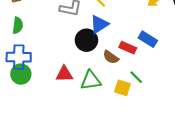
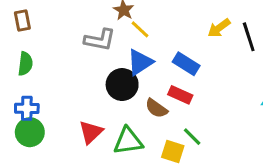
blue rectangle: (148, 39) -> (186, 64), moved
blue cross: (19, 57) -> (27, 108), size x0.7
red triangle: (64, 74) -> (91, 132), turned -42

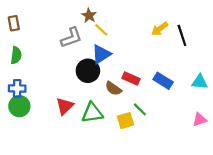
gray L-shape: (100, 40) -> (71, 38), turned -30
blue rectangle: (186, 64) -> (163, 81), moved
yellow square: (173, 152) -> (126, 121), turned -35

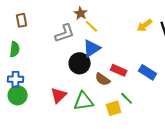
brown rectangle: (14, 23) -> (22, 20), moved

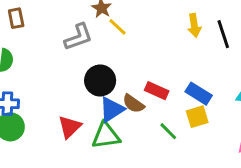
yellow arrow: (145, 25) -> (194, 25), turned -63
blue triangle: (92, 48) -> (112, 109), moved
yellow square: (114, 108) -> (197, 117), moved

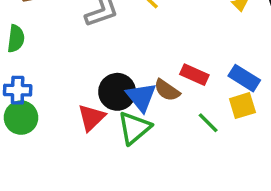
black circle: (100, 80) -> (117, 92), moved
blue triangle: (112, 109) -> (141, 97), turned -36
green triangle: (106, 136) -> (134, 128), turned -32

